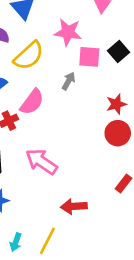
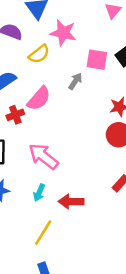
pink star: (68, 32) -> (63, 33), moved
yellow semicircle: (29, 56) -> (39, 54), size x0.7
cyan arrow: (16, 242) -> (39, 193), moved

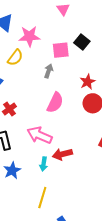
pink semicircle: (39, 99) -> (55, 103), moved
red arrow: (71, 202) -> (62, 154), moved
yellow line: (43, 233) -> (42, 198), moved

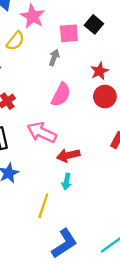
pink star: (29, 36) -> (33, 16), turned 30
cyan arrow: (44, 164) -> (67, 182), moved

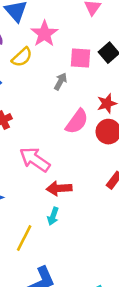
pink semicircle: (61, 95) -> (77, 122), moved

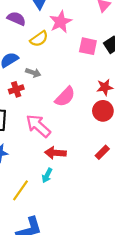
gray arrow: (61, 81) -> (33, 73), moved, turned 72
pink semicircle: (77, 122) -> (65, 97), moved

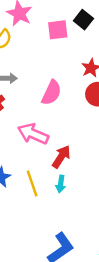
red arrow: (55, 153) -> (61, 157), turned 138
yellow line: (21, 190) -> (32, 183), moved, turned -35

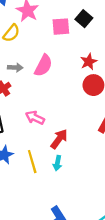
pink semicircle: (51, 93) -> (43, 66), moved
pink arrow: (33, 134) -> (35, 118), size x0.7

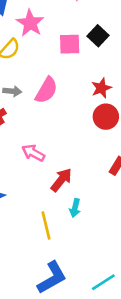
yellow line: (32, 162) -> (46, 226), moved
cyan arrow: (57, 163) -> (75, 208), moved

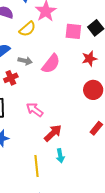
red star: (101, 88) -> (89, 59), moved
cyan arrow: (75, 208) -> (60, 156), turned -32

